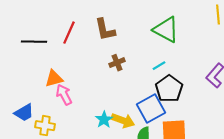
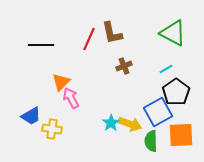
red line: (69, 33) -> (89, 39), moved
orange triangle: (54, 79) -> (61, 82), turned -30

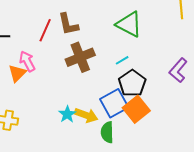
brown cross: (124, 66) -> (80, 57), size x1.8
pink arrow: (71, 98) -> (27, 61), moved
orange square: (181, 135) -> (136, 109), moved, turned -36

